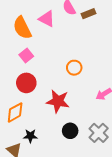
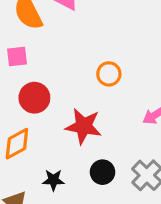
pink square: (26, 55) -> (17, 57), moved, turned 32
black star: (30, 136) -> (53, 180), moved

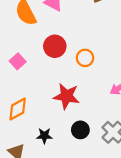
pink square: (17, 57) -> (18, 61), moved, turned -35
red circle: (34, 98) -> (55, 46), moved

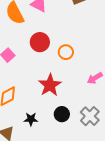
red star: (66, 96) -> (50, 85), turned 30

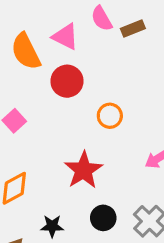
red circle: (40, 42) -> (67, 81), moved

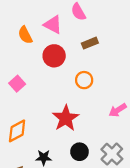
brown rectangle: (133, 28) -> (90, 43), moved
orange semicircle: (26, 51) -> (25, 35), size x0.7

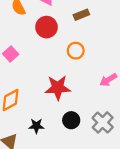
red star: (66, 118) -> (58, 88), turned 30

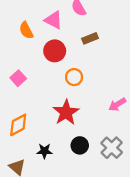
orange circle: (76, 51) -> (74, 77), moved
red star: (58, 88) -> (66, 112), turned -30

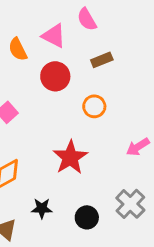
orange circle: (74, 77) -> (94, 106), moved
black circle: (80, 145) -> (87, 217), moved

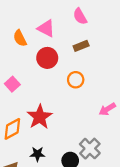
pink semicircle: (87, 19) -> (80, 16), moved
red star: (70, 157) -> (40, 117), moved
gray cross: (130, 204) -> (90, 149), moved

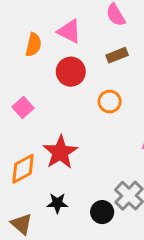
orange semicircle: (20, 38) -> (33, 45), turned -140

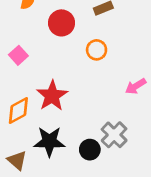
black star: (57, 203) -> (49, 142), size x1.6

